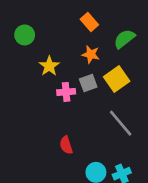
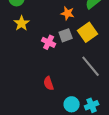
yellow star: (49, 66) -> (22, 23), moved
pink cross: (66, 92) -> (49, 42), turned 32

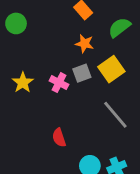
yellow star: (22, 23) -> (23, 83), moved

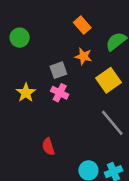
gray square: (82, 73) -> (58, 70), moved
red semicircle: (59, 138) -> (48, 147), moved

